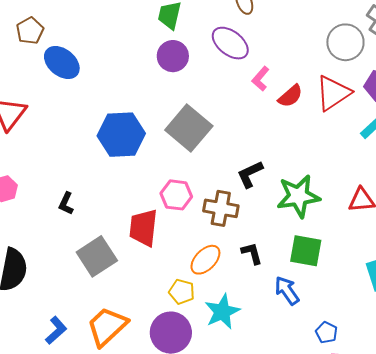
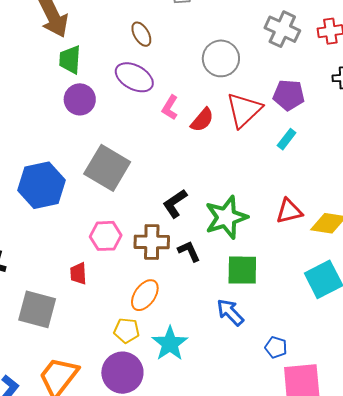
gray circle: (345, 42) -> (221, 58), moved
red trapezoid: (143, 228) -> (78, 273), size x0.6
black L-shape: (252, 253) -> (189, 251), moved
gray square: (97, 256) -> (37, 309), turned -33

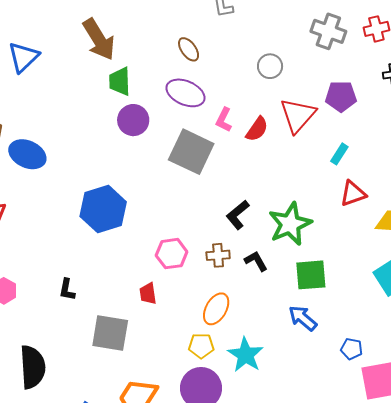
gray circle: (221, 58) -> (270, 66), size x0.7
cyan rectangle: (287, 139) -> (339, 154), moved
gray square: (107, 168) -> (191, 152), moved
red triangle: (289, 211) -> (353, 194), moved
brown cross: (152, 242) -> (218, 255), size x0.7

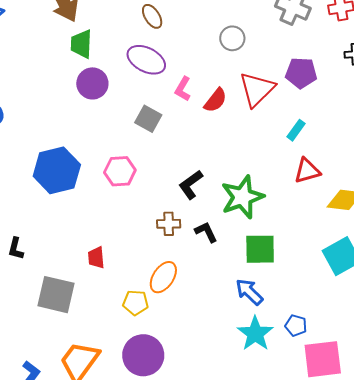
gray square: (191, 152) -> (148, 119), size x0.6
pink hexagon: (172, 254) -> (120, 171), moved
yellow pentagon: (201, 346) -> (136, 303), moved
cyan star: (246, 355) -> (255, 334), moved

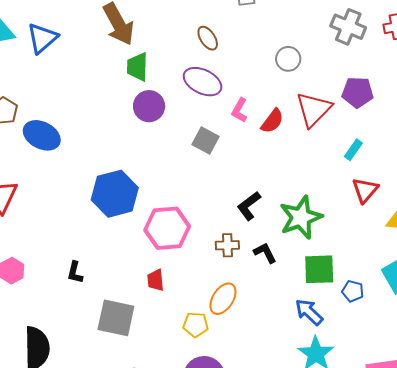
pink hexagon: (120, 171) -> (167, 228), moved, size x1.4
red triangle: (307, 171) -> (365, 190), turned -32
blue pentagon: (296, 325) -> (353, 291), moved

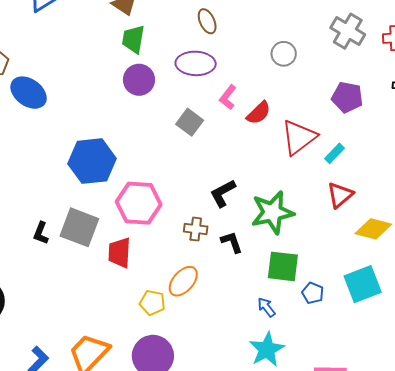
purple ellipse: (203, 82) -> (196, 63), turned -33
red triangle: (314, 109) -> (299, 137), moved
red trapezoid: (156, 280) -> (119, 253), size x1.4
blue arrow: (309, 312) -> (266, 307), size x0.7
gray square: (116, 318) -> (79, 227), moved

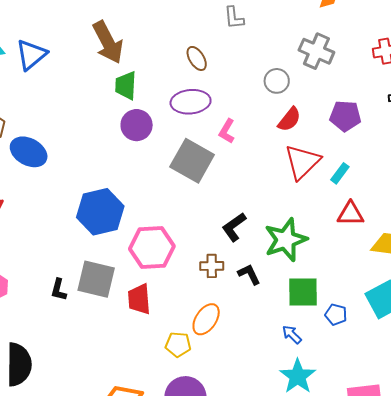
gray cross: (348, 31) -> (316, 51), moved
red semicircle: (259, 113) -> (289, 119), moved
gray square: (190, 122) -> (192, 161), size x1.6
red triangle: (340, 195) -> (351, 214), turned 48

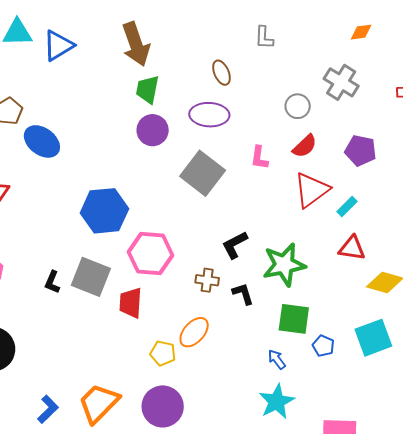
pink L-shape: (227, 131) -> (259, 158), moved, turned -30

